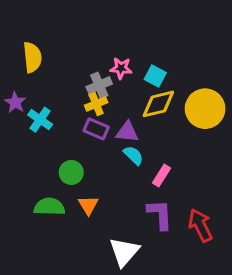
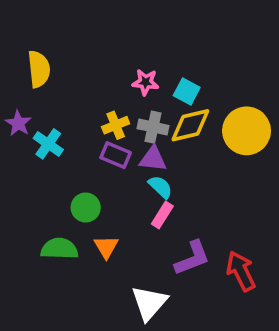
gray cross: (99, 85) -> (153, 127), moved, turned 35
pink rectangle: (161, 176) -> (162, 215), moved
purple L-shape: (160, 214) -> (192, 258), turned 72

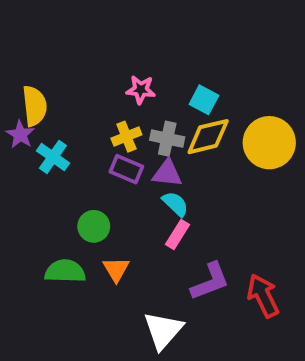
yellow semicircle: (39, 69) -> (35, 106), moved
pink star: (146, 82) -> (141, 90), moved

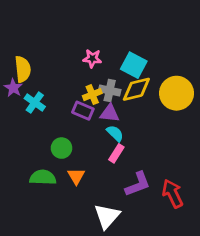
cyan square: (204, 100) -> (134, 65), size x1.4
yellow cross: (126, 137) -> (92, 95), moved

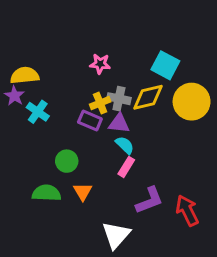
cyan square: (134, 65) -> (165, 65), moved
yellow semicircle: (23, 69) -> (25, 75), turned -90

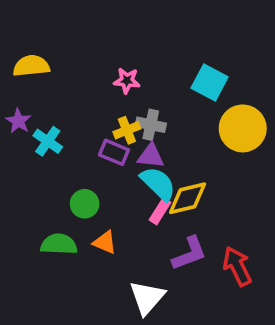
yellow semicircle: (25, 75) -> (31, 66), moved
yellow diamond: (148, 97) -> (188, 198), moved
cyan semicircle: (125, 145) -> (158, 184), size x1.5
orange triangle: (83, 192) -> (105, 242), turned -36

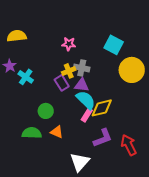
purple rectangle: (114, 152) -> (62, 83), turned 35

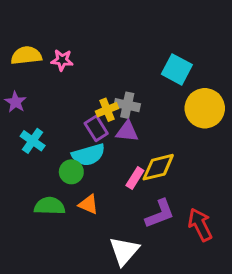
pink star: (69, 44) -> (62, 60), moved
cyan cross: (26, 77) -> (33, 141), moved
cyan semicircle: (86, 100) -> (88, 155), moved, turned 120

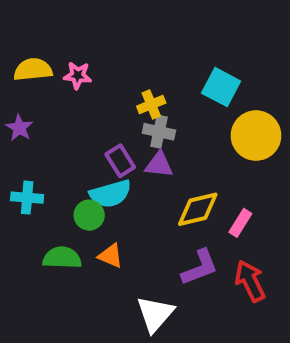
yellow cross: (107, 110) -> (151, 105), moved
cyan cross: (33, 141) -> (27, 198), moved, turned -30
pink rectangle: (135, 178) -> (240, 223), moved

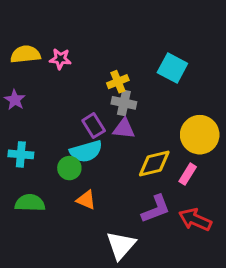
yellow circle: (256, 136) -> (200, 135), moved
green semicircle: (62, 258) -> (30, 203), moved
red arrow: (250, 281) -> (195, 220), turned -40

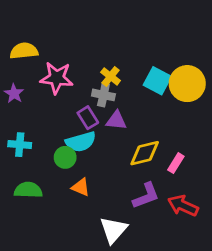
pink star: (60, 59) -> (57, 78), moved, size x1.6
cyan square: (172, 68) -> (157, 81), moved
yellow cross: (118, 82) -> (111, 76), turned -30
gray cross: (124, 103) -> (103, 95), moved
yellow circle: (200, 135) -> (187, 84), moved

